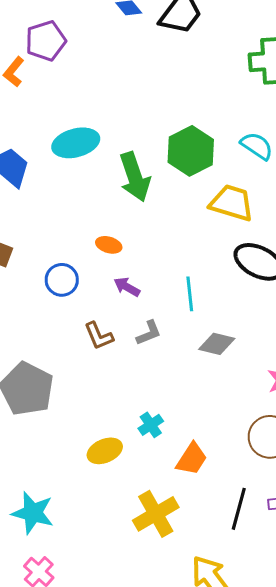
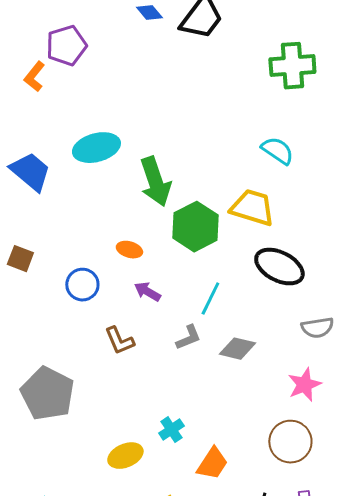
green hexagon: (191, 151) -> (195, 227), moved
cyan line: (190, 294) -> (210, 299), turned 32
gray L-shape: (149, 333) -> (188, 338), moved

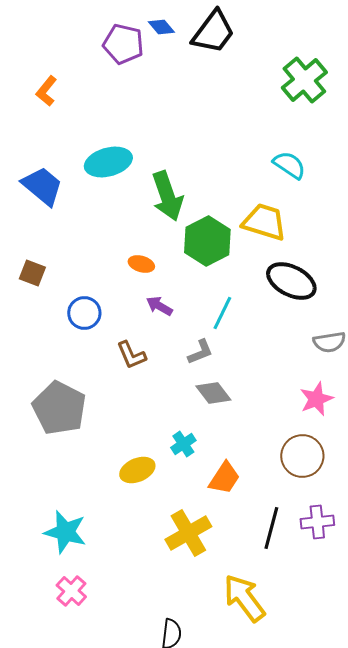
purple pentagon: (66, 46) -> (123, 44), moved, turned 30
green cross: (292, 66) -> (304, 80), turned -36
blue circle: (82, 285) -> (84, 313), moved
gray diamond: (237, 349) -> (213, 393), moved, turned 39

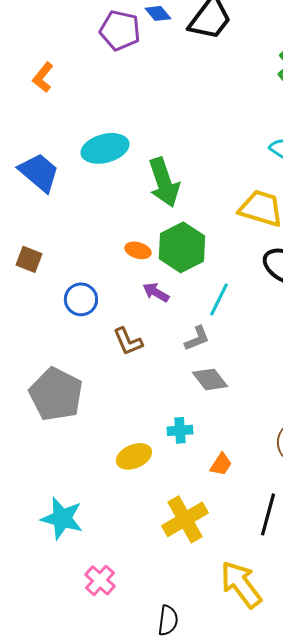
green hexagon: (207, 241) -> (182, 247), moved
cyan cross: (183, 444) -> (180, 430), turned 30
orange trapezoid: (224, 478) -> (221, 464), size x0.7
pink cross: (71, 591) -> (100, 580), moved

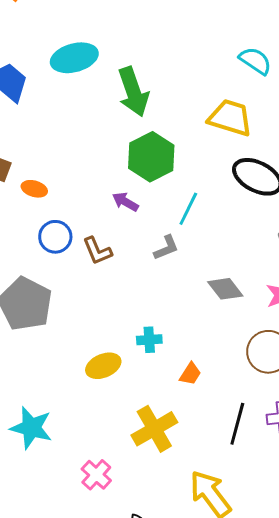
orange ellipse: (138, 250) -> (34, 189), moved
blue circle: (81, 299) -> (55, 237), moved
gray diamond: (210, 379) -> (225, 289), moved
pink cross: (100, 580) -> (96, 475), moved

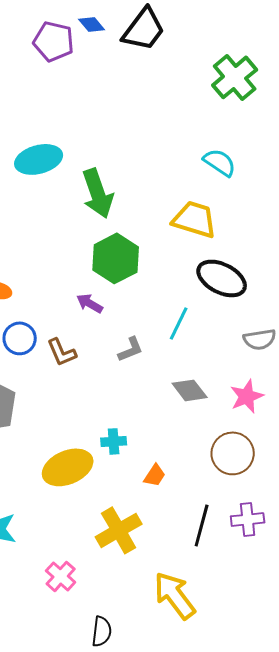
cyan line: (188, 209) -> (179, 323), moved
yellow ellipse: (103, 366) -> (68, 467), size x1.4

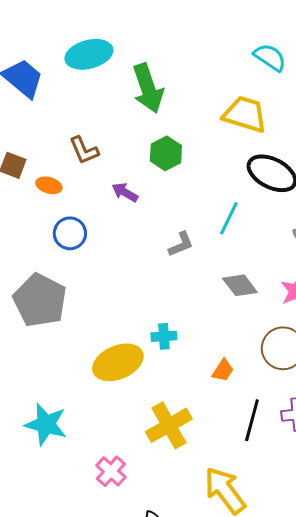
green hexagon: (116, 258) -> (166, 153), size x0.7
purple arrow: (90, 303) -> (125, 192), moved
brown L-shape: (62, 352) -> (84, 150), moved
orange trapezoid: (155, 475) -> (223, 370), moved

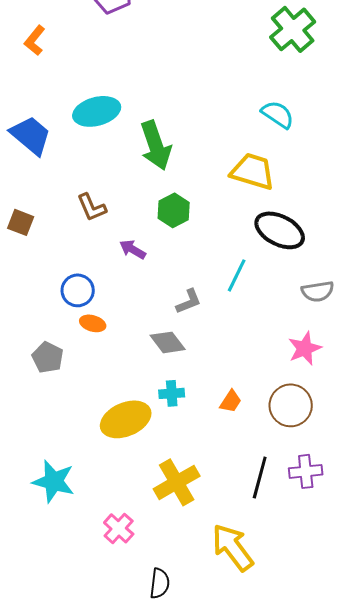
orange ellipse: (49, 185) -> (93, 323), moved
gray diamond: (240, 285) -> (168, 342), moved
gray pentagon: (40, 300) -> (48, 357), size x0.6
orange trapezoid: (223, 370) -> (231, 401), moved

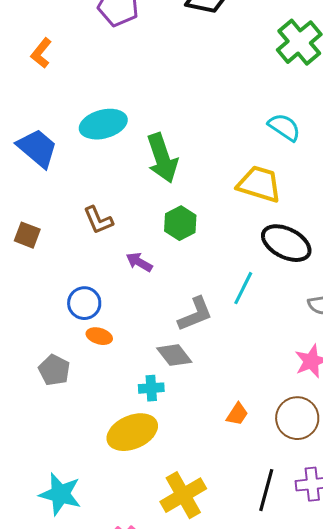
gray L-shape: (189, 301) -> (195, 314), size x1.4
cyan cross: (172, 393) -> (151, 388), moved

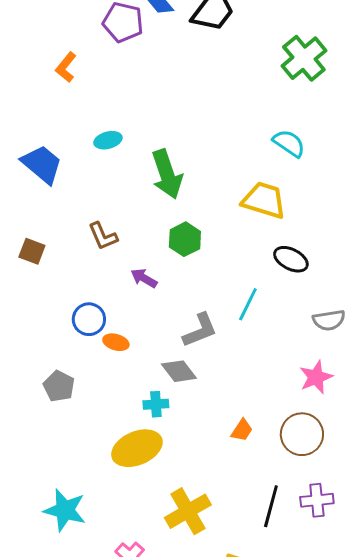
orange L-shape: (41, 53) -> (66, 67), moved
cyan ellipse: (103, 124) -> (108, 140), size x0.6
black ellipse: (286, 243) -> (291, 259), size x0.7
orange ellipse: (99, 336) -> (116, 342), moved

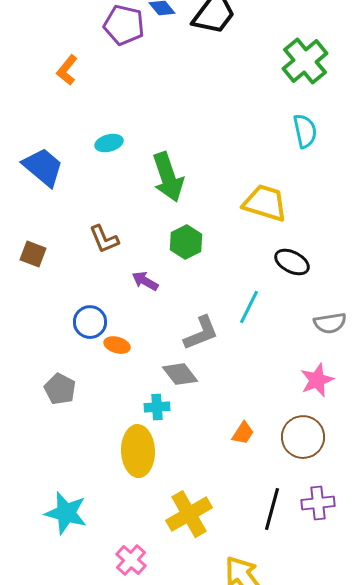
cyan semicircle: (289, 143) -> (305, 131), moved, turned 44
yellow ellipse: (137, 448) -> (138, 451), turned -69

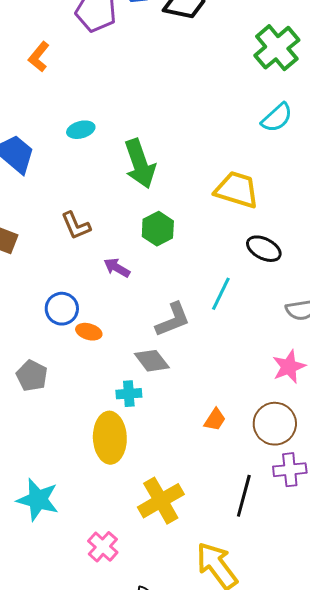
cyan semicircle: (305, 131) -> (277, 118), turned 60
purple cross: (318, 503) -> (290, 470), moved

